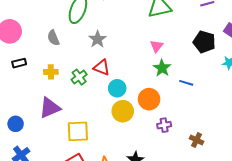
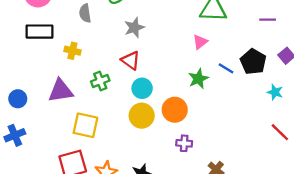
pink triangle: (157, 46) -> (200, 42), moved
black rectangle: (19, 63) -> (39, 32), size x1.6
green cross: (79, 77) -> (100, 81), moved
blue line: (186, 83) -> (226, 68), moved

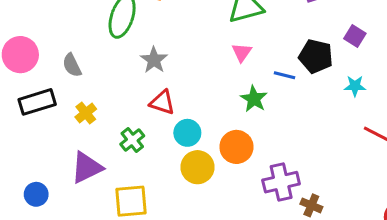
gray semicircle: (85, 13) -> (72, 65), moved
yellow cross: (72, 51) -> (86, 113), turned -35
purple cross: (184, 143) -> (281, 182), moved, size x1.6

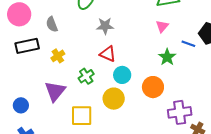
gray star: (154, 60) -> (105, 26), turned 30
yellow circle: (197, 167) -> (114, 99), moved
purple triangle: (87, 168) -> (55, 91), turned -30

